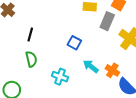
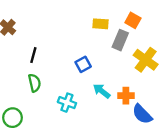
blue square: (74, 43) -> (83, 64), turned 32
orange cross: (112, 70) -> (126, 96), turned -32

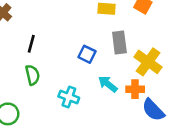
gray rectangle: (120, 40) -> (119, 43), moved, turned -30
yellow cross: (146, 60) -> (148, 62), moved
blue square: (83, 64) -> (87, 54), turned -35

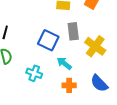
blue square: (87, 54) -> (48, 40), size x1.5
orange cross: (135, 89) -> (69, 85), moved

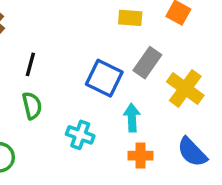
gray rectangle: (73, 31) -> (147, 63), turned 42
cyan arrow: (64, 63) -> (132, 118), turned 49

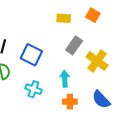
blue square: (104, 78) -> (31, 55), moved

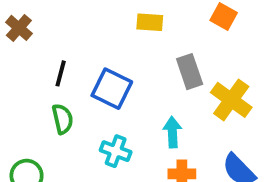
yellow rectangle: (64, 18) -> (150, 22), moved
gray rectangle: (74, 45) -> (190, 72), turned -54

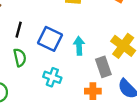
gray rectangle: (190, 72) -> (103, 67), moved
cyan arrow: (172, 132) -> (79, 46), moved

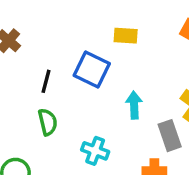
blue square: (50, 39) -> (92, 69), moved

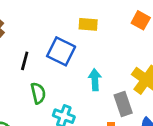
green semicircle: (48, 122) -> (38, 93), moved

